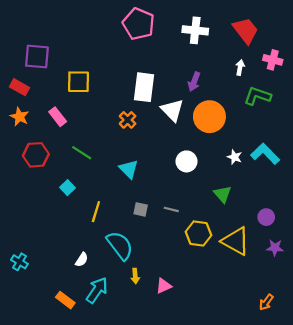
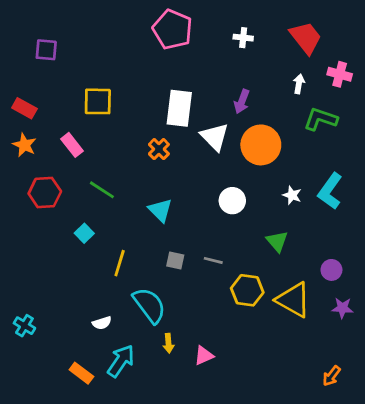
white cross: (195, 30) -> (243, 38), size x0.6
purple square: (37, 57) -> (46, 50), moved, size x0.7
cyan L-shape: (265, 154) -> (330, 191), turned -100
white semicircle: (82, 260) -> (102, 323), turned 40

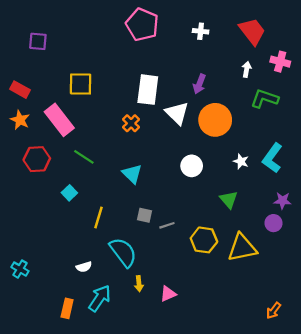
pink rectangle: (72, 145) -> (59, 120), size x1.6
gray line: (213, 260) -> (167, 225), moved, turned -32
yellow triangle: (293, 300) -> (242, 248), turned -40
purple star: (342, 308) -> (282, 201), moved
orange rectangle: (81, 373) -> (67, 308), turned 66

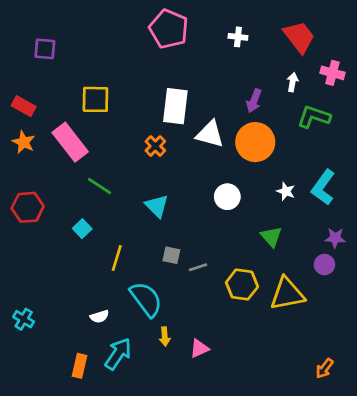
purple arrow: (199, 84) -> (254, 101), moved
white triangle: (177, 113) -> (210, 134), turned -30
red hexagon: (37, 159) -> (28, 207), moved

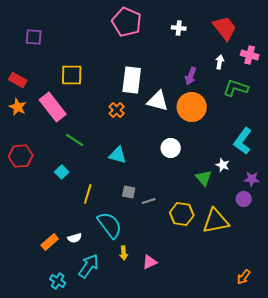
white star: (286, 191) -> (223, 165), moved
cyan triangle: (157, 206) -> (118, 155), turned -30
cyan cross: (24, 319) -> (58, 281), moved
orange rectangle: (80, 366) -> (50, 242), moved, turned 36

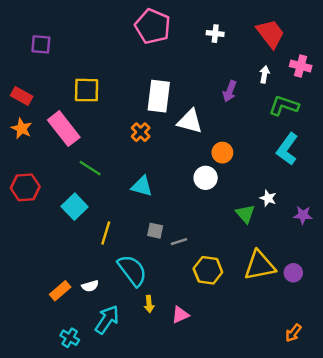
orange circle: (192, 107) -> (222, 153), moved, size x0.6
cyan L-shape: (243, 141) -> (287, 149), moved
cyan square: (62, 172) -> (75, 207), size x1.5
purple circle: (244, 199) -> (293, 273), moved
yellow hexagon: (182, 214) -> (208, 270), moved

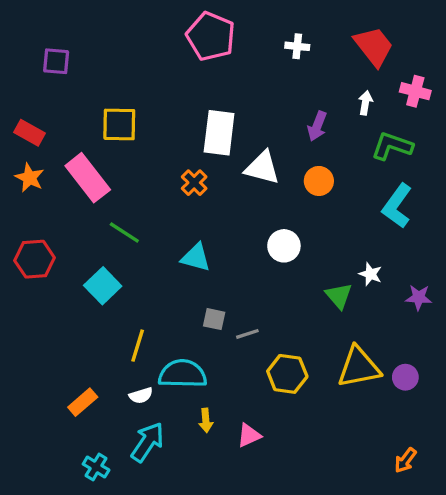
orange circle: (222, 153) -> (319, 181), moved
yellow line: (106, 233) -> (138, 346), moved
cyan semicircle: (132, 270) -> (183, 374), turned -52
white semicircle: (90, 286) -> (141, 395), moved

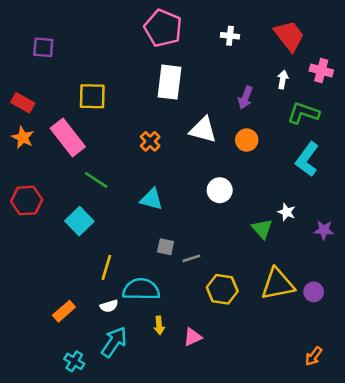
white rectangle: (219, 133) -> (169, 82), moved

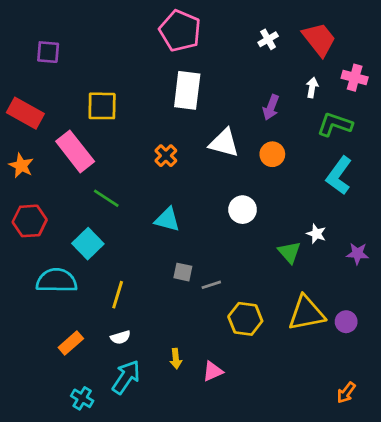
white cross: (230, 36) -> (268, 39), moved, turned -36
red rectangle: (23, 103) -> (25, 113), size x1.4
orange star: (23, 137) -> (21, 166), moved
cyan semicircle: (141, 289) -> (57, 281), moved

